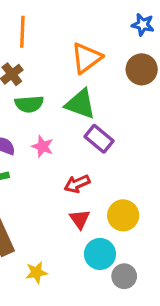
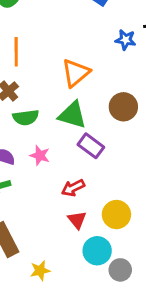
brown circle: (142, 69) -> (123, 107), moved

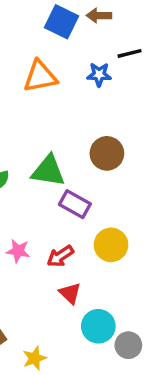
orange triangle: (76, 73) -> (40, 76), moved, turned 36
pink star: (40, 155) -> (18, 251), moved
yellow circle: (116, 215) -> (111, 245), moved

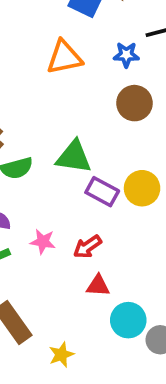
brown circle: (107, 153) -> (134, 103), moved
yellow circle: (111, 245) -> (142, 188), moved
red triangle: (70, 293) -> (98, 286), turned -40

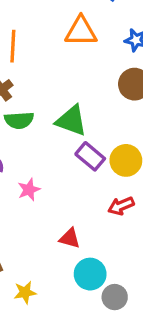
pink star: (43, 242) -> (29, 190), turned 30
red arrow: (87, 247) -> (121, 206), moved

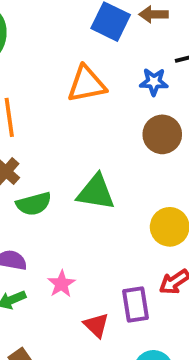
purple rectangle: (90, 156) -> (135, 305), moved, turned 52
red triangle: (70, 238) -> (96, 325), moved, turned 40

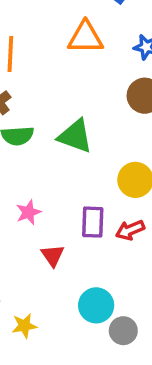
purple rectangle: (135, 305) -> (93, 222), moved

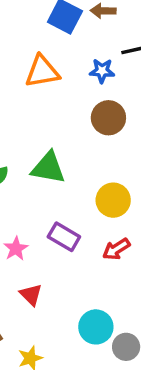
purple rectangle: (93, 222) -> (64, 237), moved, turned -52
red triangle: (53, 255) -> (31, 295), moved

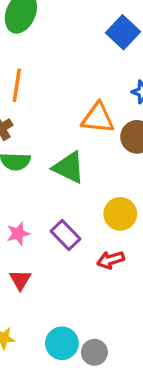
orange triangle: (42, 72) -> (98, 118), moved
cyan circle: (96, 327) -> (62, 343), moved

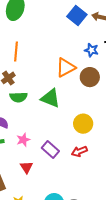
orange triangle: (98, 118) -> (66, 68), turned -30
purple rectangle: (66, 235) -> (50, 149), moved

